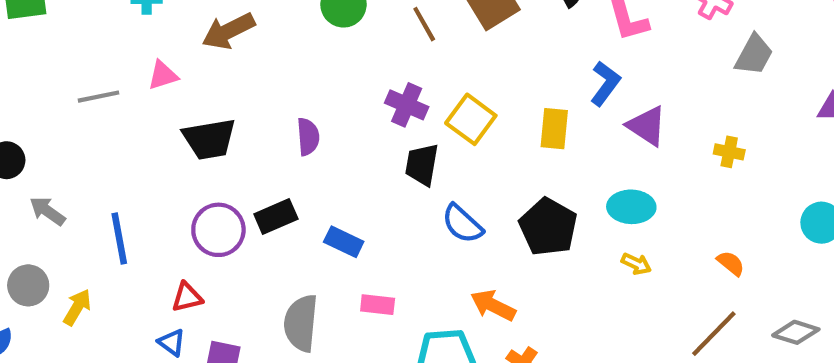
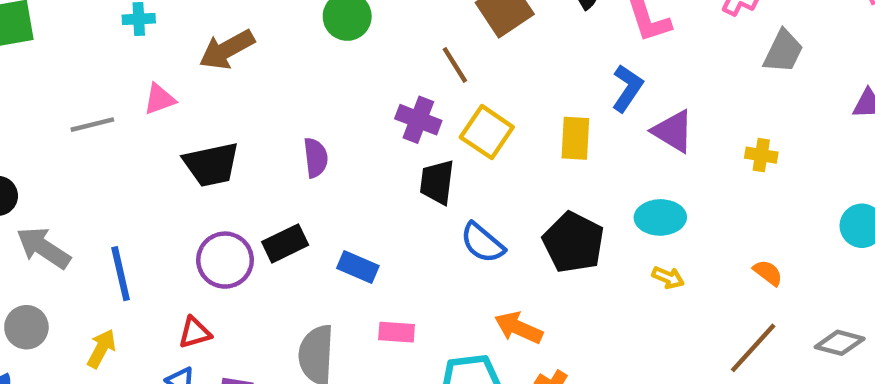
brown line: (424, 24) -> (455, 65), moved
gray arrow: (47, 211) -> (43, 248), size x1.4
yellow arrow: (77, 307) -> (101, 349), moved

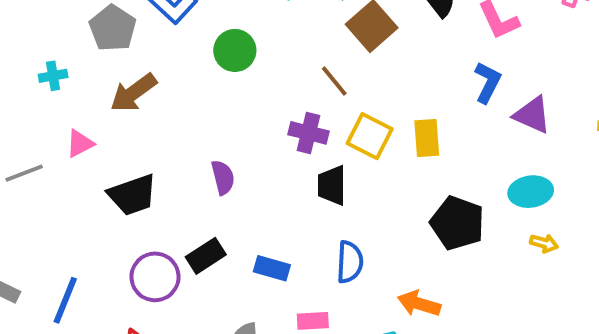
yellow rectangle: (575, 138) -> (427, 138), moved
blue semicircle: (482, 243) -> (350, 262), moved, turned -120
blue line: (121, 274) -> (65, 300), turned 42

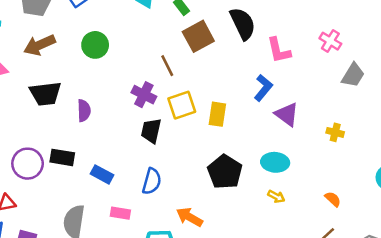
green circle: (235, 50) -> (95, 45), moved
yellow square: (370, 136) -> (182, 105), turned 32
black trapezoid: (132, 195) -> (45, 94), moved
black rectangle: (206, 256) -> (62, 157), turned 30

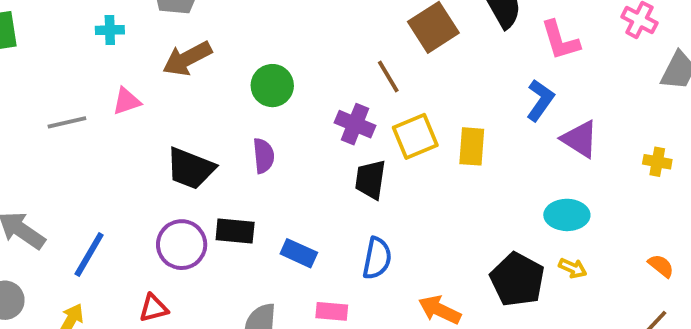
green circle: (95, 45) -> (272, 86), moved
black trapezoid: (45, 94) -> (191, 168), moved, turned 32
black pentagon: (225, 172) -> (517, 280), moved

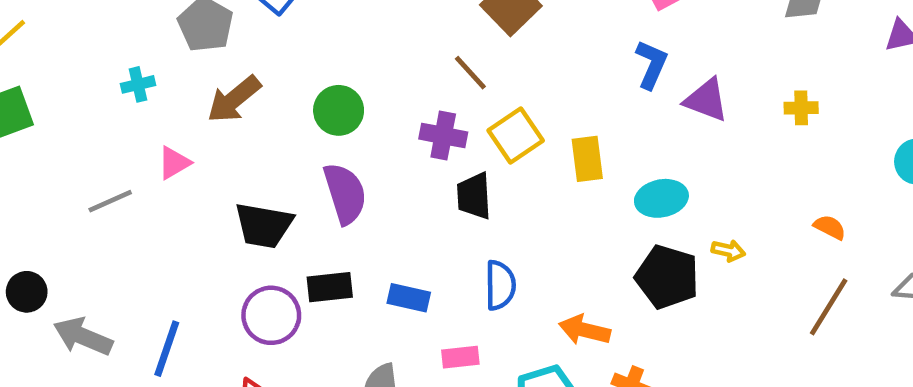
yellow rectangle: (472, 146) -> (587, 159), moved
purple semicircle: (264, 156) -> (345, 193), size x1.5
cyan ellipse: (567, 215) -> (661, 198), moved

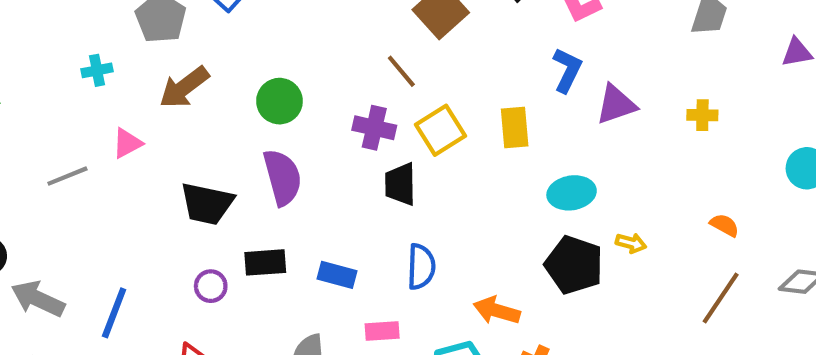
purple triangle: (706, 100) -> (616, 104), turned -42
yellow rectangle: (587, 159) -> (515, 128), moved
purple circle: (271, 315) -> (211, 286), size x0.6

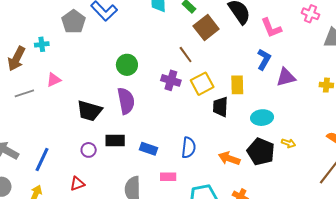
brown arrow: (184, 87) -> (16, 59), moved, turned -30
black trapezoid: (400, 184) -> (220, 107), moved
orange arrow: (497, 311) -> (229, 158), moved

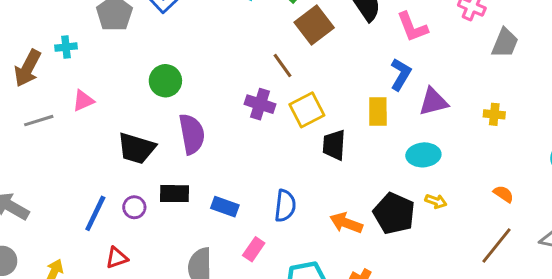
green circle: (127, 65) -> (165, 81), moved
yellow rectangle: (237, 85) -> (378, 111), moved
cyan ellipse: (262, 118) -> (423, 155), moved
blue line: (42, 160) -> (95, 213), moved
pink rectangle: (168, 177) -> (254, 249), turned -56

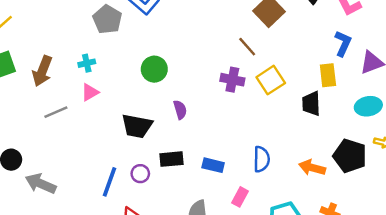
cyan cross: (66, 47) -> (87, 63), moved
purple semicircle: (192, 134) -> (180, 110), size x0.6
black trapezoid: (334, 145) -> (311, 104), moved

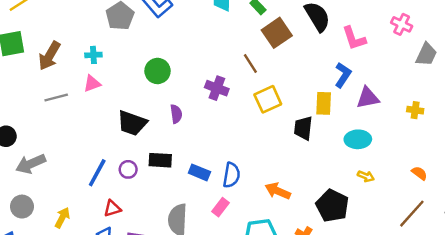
purple cross: (232, 80) -> (217, 88), moved
black pentagon: (350, 156) -> (332, 206), moved
blue semicircle: (262, 159) -> (231, 175), moved
orange arrow: (312, 168) -> (278, 191), moved
gray arrow: (41, 184) -> (31, 164), turned -56

